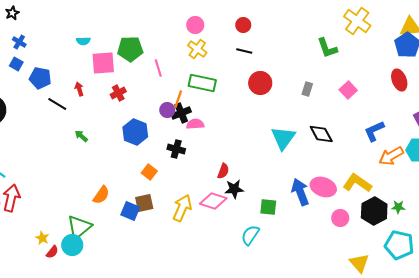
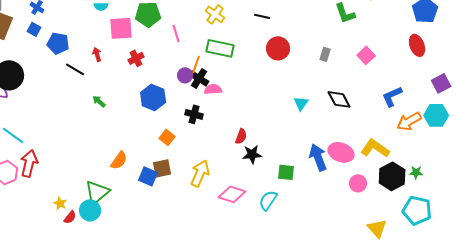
black cross: (181, 113) -> (199, 78), turned -36
cyan triangle: (283, 138) -> (301, 103), size x0.6
pink diamond: (213, 201) -> (232, 194), moved

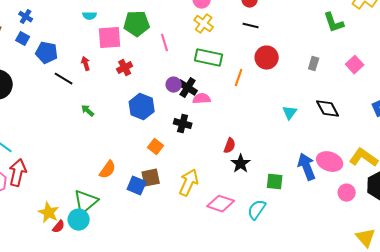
orange line: (196, 64) -> (239, 78), moved
black star: (252, 154) -> (241, 164), turned -30
yellow star: (60, 203) -> (49, 213), size x1.5

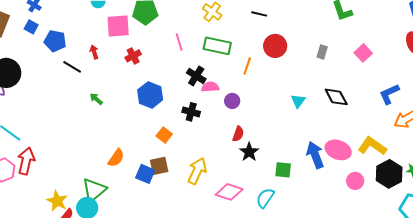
pink line: (165, 43) -> (179, 42), moved
purple circle: (174, 85) -> (232, 101), moved

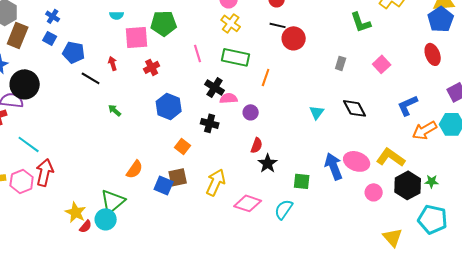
red circle: (275, 46) -> (294, 38), moved

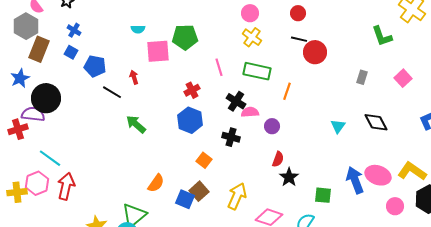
red cross: (152, 67) -> (192, 90), moved
green arrow: (115, 110) -> (136, 124), size x1.5
brown square: (178, 177) -> (199, 191), turned -30
pink hexagon: (22, 181) -> (37, 183), moved

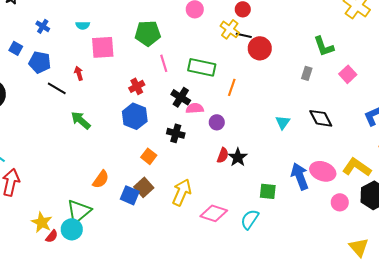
blue cross: (74, 30) -> (43, 26), moved
green L-shape: (382, 36) -> (324, 46), moved
green pentagon: (185, 37) -> (148, 33), moved
yellow cross: (252, 37) -> (230, 29), moved
black star: (289, 177) -> (238, 157), moved

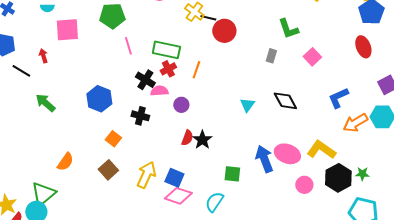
red cross: (137, 86) -> (168, 69), moved
blue square: (130, 195) -> (174, 178), moved

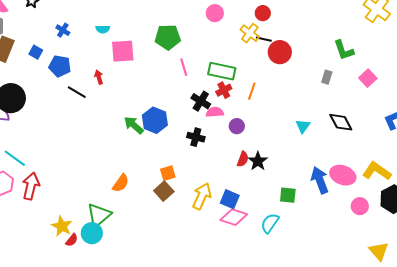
green arrow: (45, 103) -> (134, 125), moved
orange square: (113, 139) -> (168, 173), moved, turned 35

